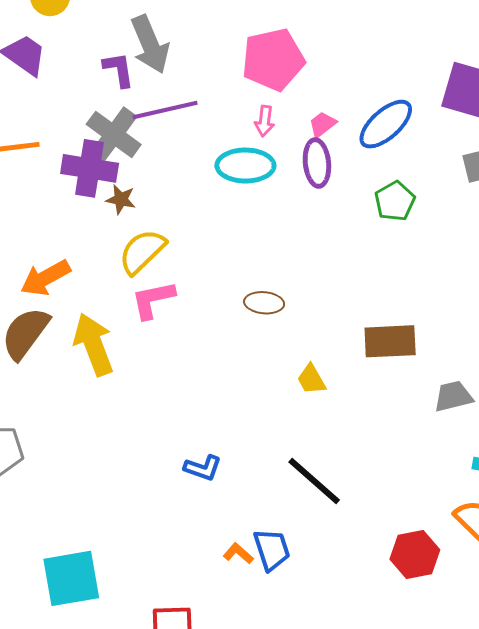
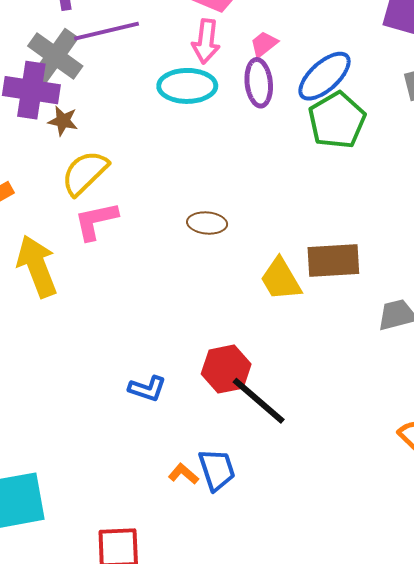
pink arrow: (265, 121) -> (206, 41), size x1.4
blue ellipse: (386, 124) -> (324, 76), moved
green pentagon: (395, 201) -> (337, 120), size x1.4
yellow trapezoid: (311, 379) -> (281, 279), moved, size x1.4
red hexagon: (415, 554) -> (226, 369), moved

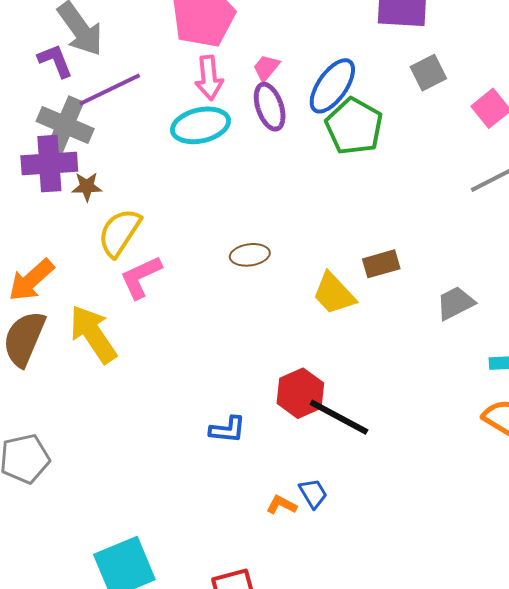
brown rectangle: (333, 260) -> (381, 264), size x0.7
blue trapezoid: (217, 470) -> (313, 493), size x0.7

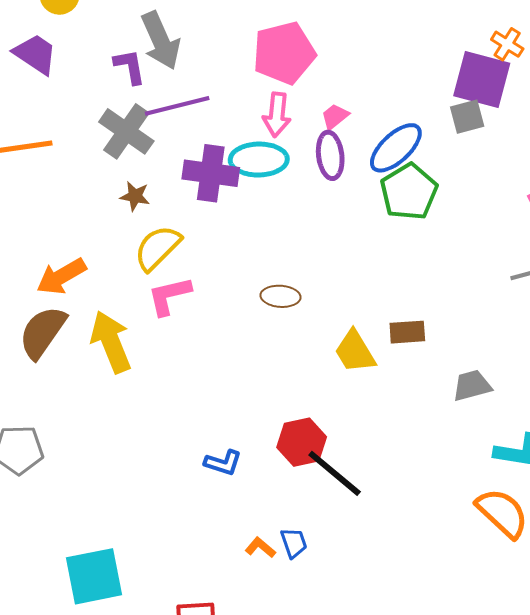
gray square: (428, 73) -> (467, 117), moved
purple cross: (49, 164) -> (211, 173), moved

